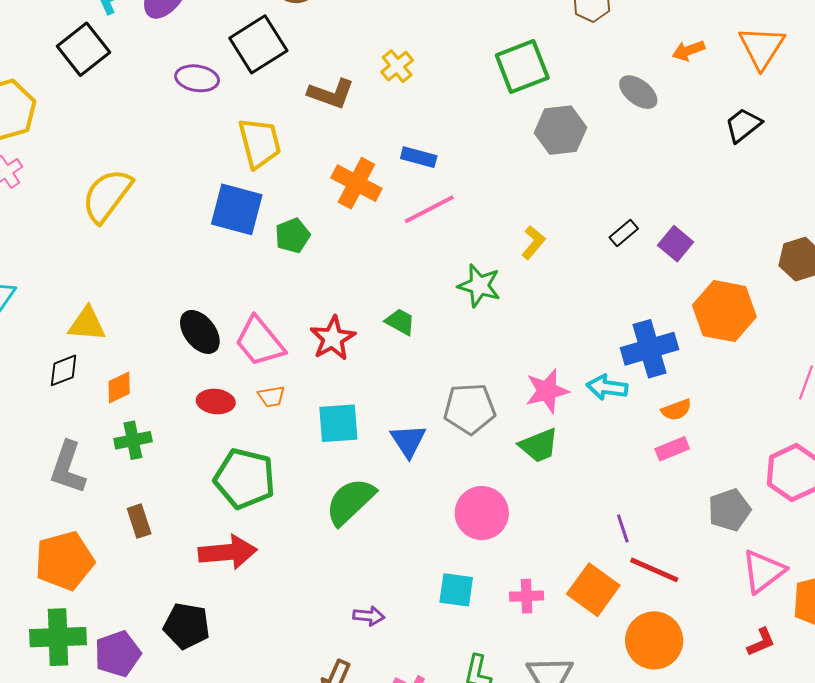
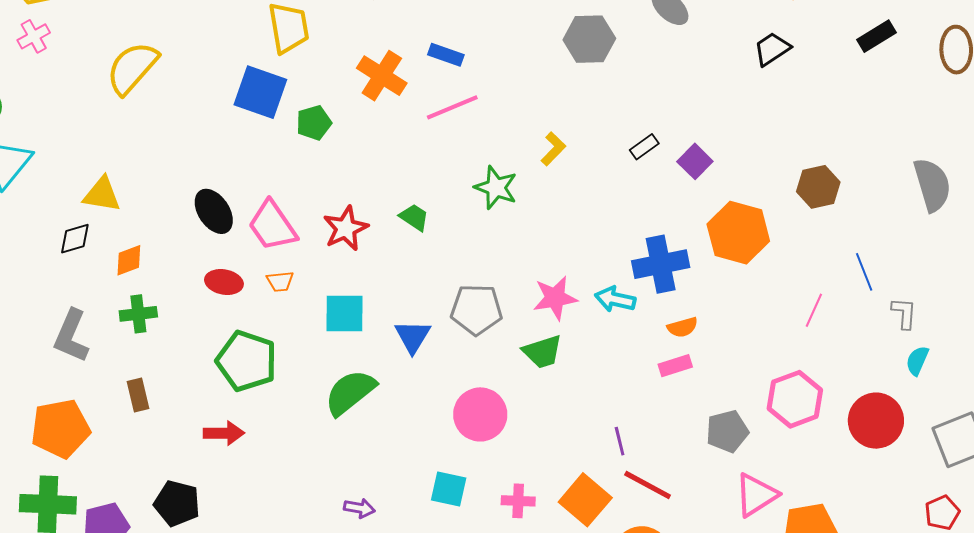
red arrow: (228, 552) -> (224, 433), size x0.7

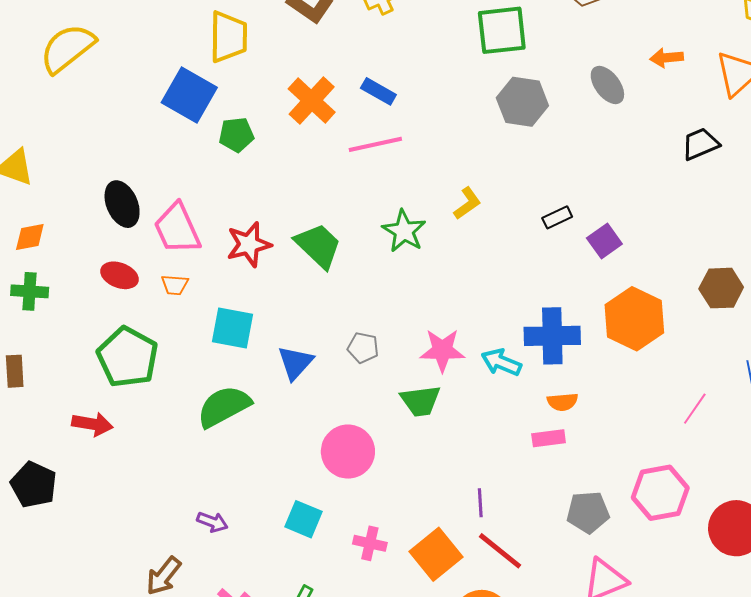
green trapezoid: (414, 217) -> (318, 246), size x1.6
gray pentagon: (476, 310) -> (363, 348), size x0.6

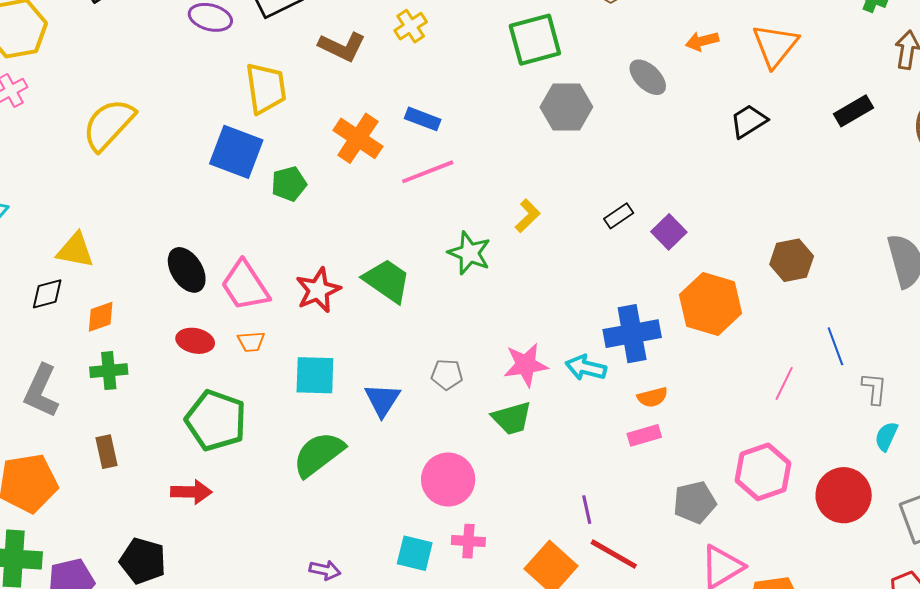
pink cross: (370, 543) -> (468, 541), moved

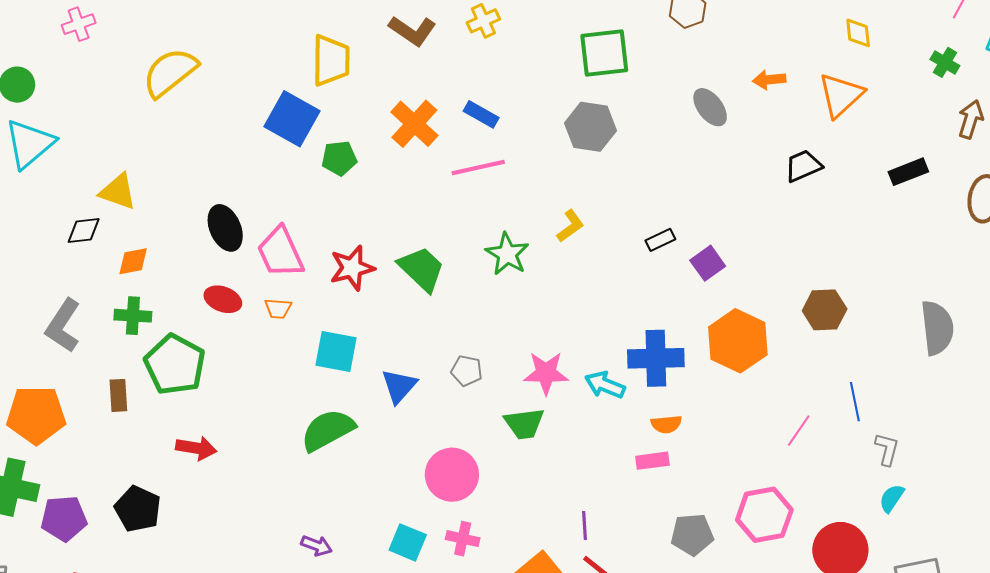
gray hexagon: (566, 107) -> (591, 127), moved
green pentagon: (216, 420) -> (175, 365), moved

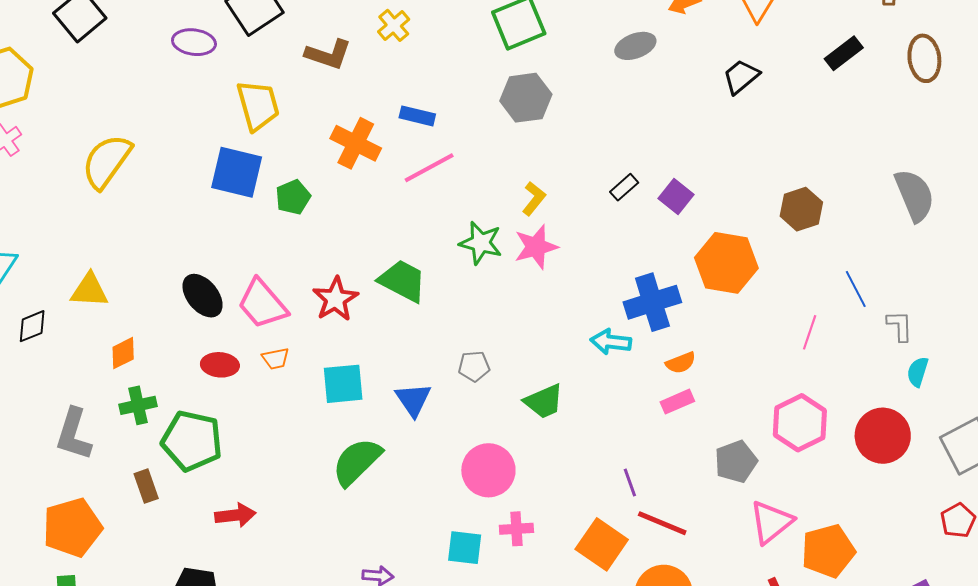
gray ellipse: (710, 107) -> (635, 46), turned -57
black diamond: (84, 230) -> (32, 326), moved
pink star: (546, 373) -> (536, 247), moved

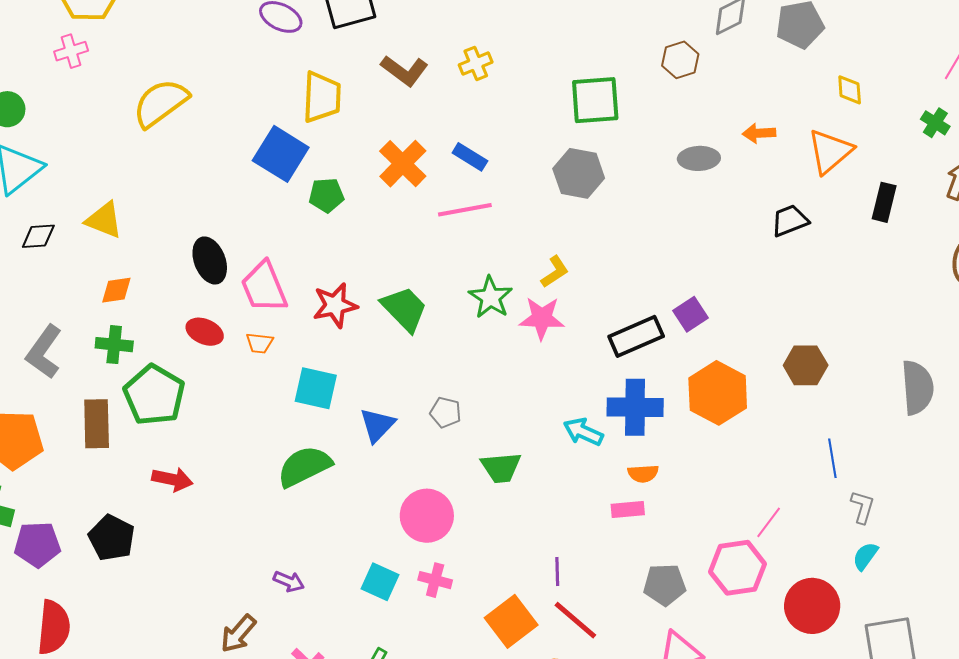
black rectangle: (844, 53) -> (884, 202), moved, turned -57
black rectangle: (624, 187) -> (636, 336), moved, size x1.8
pink line: (810, 332) -> (769, 522), moved
brown rectangle: (146, 486) -> (97, 424), size x1.5

